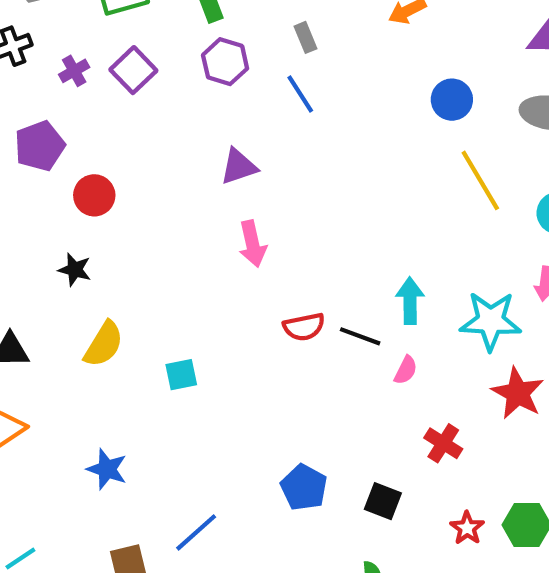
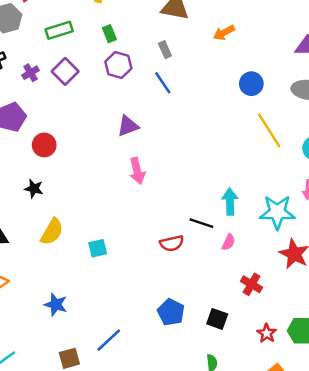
red semicircle: (304, 327) -> (172, 243), moved

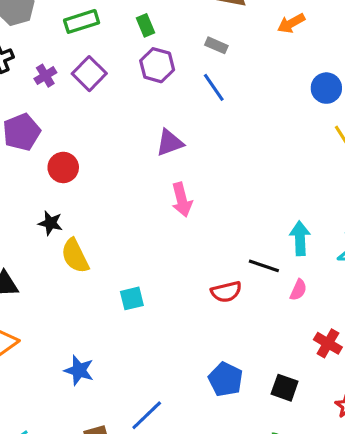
gray rectangle: (165, 50) -> (216, 45), turned -42
yellow semicircle: (52, 232) -> (75, 256), moved, turned 124

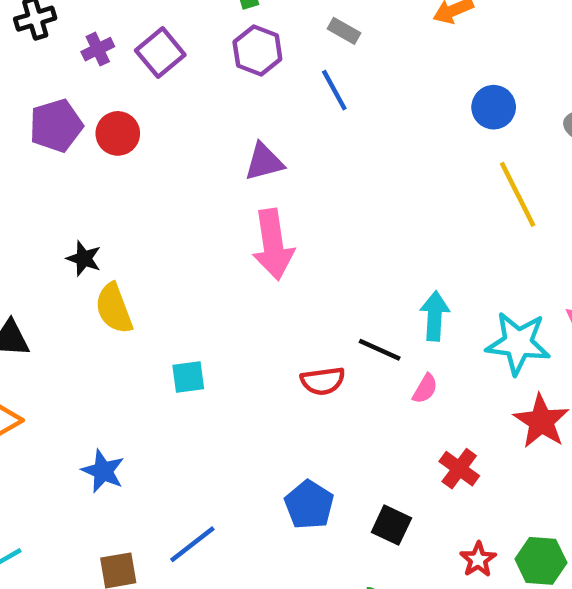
red circle: (63, 167) -> (118, 133), moved
pink arrow: (182, 200) -> (273, 244), size x1.4

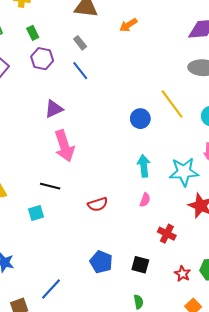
gray rectangle: (344, 31) -> (80, 43), turned 32
blue circle: (494, 107) -> (140, 119), moved
black line: (380, 350) -> (50, 186), moved

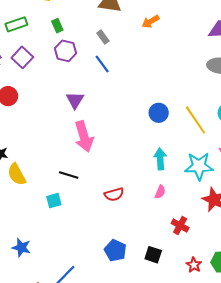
yellow line: (172, 104) -> (195, 120), moved
purple triangle: (54, 109) -> (75, 100), turned -36

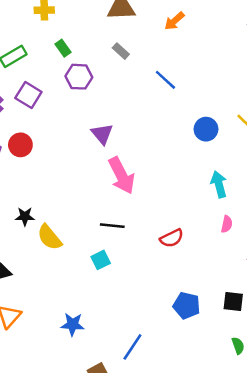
blue line: (102, 64) -> (165, 80), moved

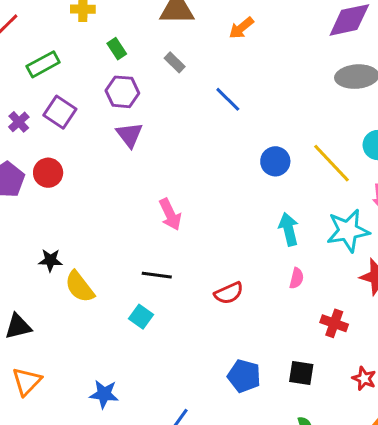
green rectangle: (63, 48) -> (117, 49), moved
purple triangle: (102, 134) -> (129, 135), moved
pink arrow: (121, 176) -> (170, 214), size x0.7
cyan square: (101, 260) -> (141, 317), turned -30

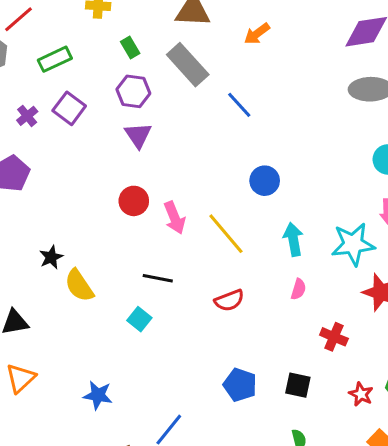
gray rectangle: (175, 62) -> (188, 65), size x2.0
blue circle: (275, 161) -> (265, 181), moved
yellow line: (332, 163) -> (226, 234), moved
red circle: (48, 173) -> (134, 201), moved
black star: (50, 260) -> (51, 257), turned -30

